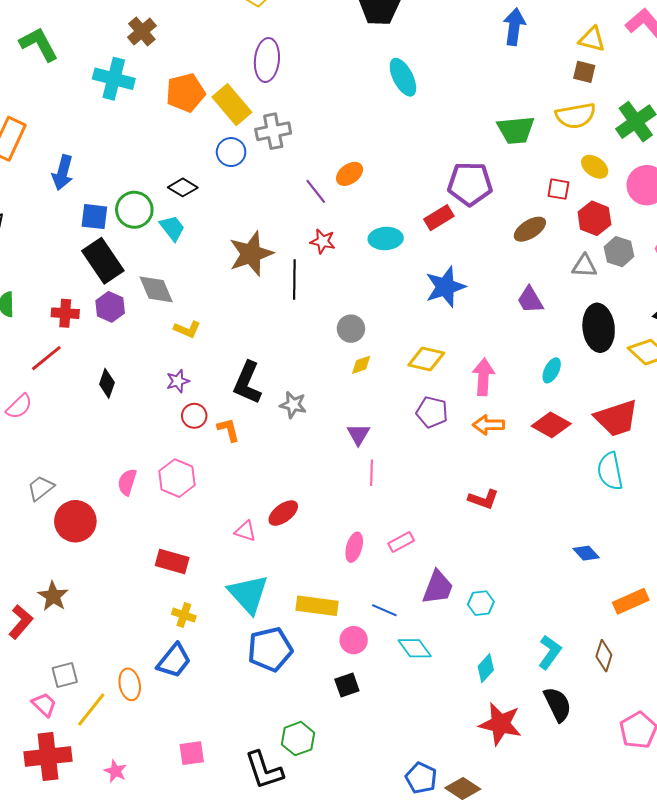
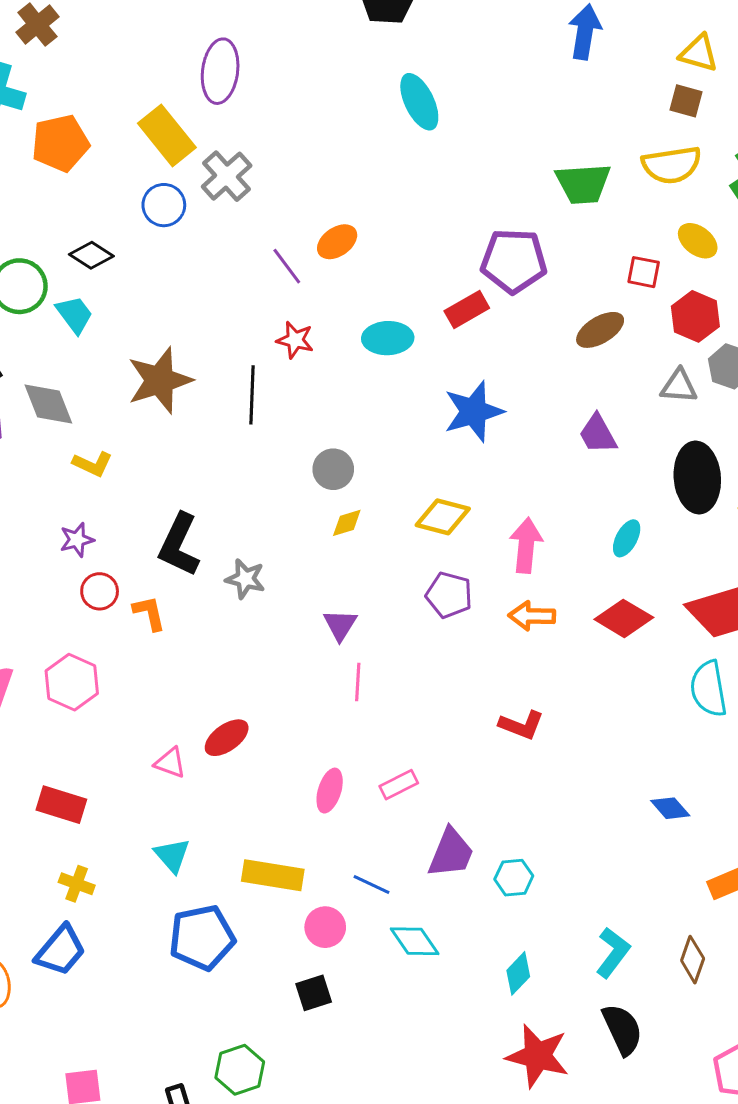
orange pentagon: (185, 93) -> (60, 143), moved
gray cross: (273, 131) -> (227, 176), turned -32
brown star: (251, 254) -> (160, 380), moved
cyan triangle: (248, 594) -> (172, 855), size x0.6

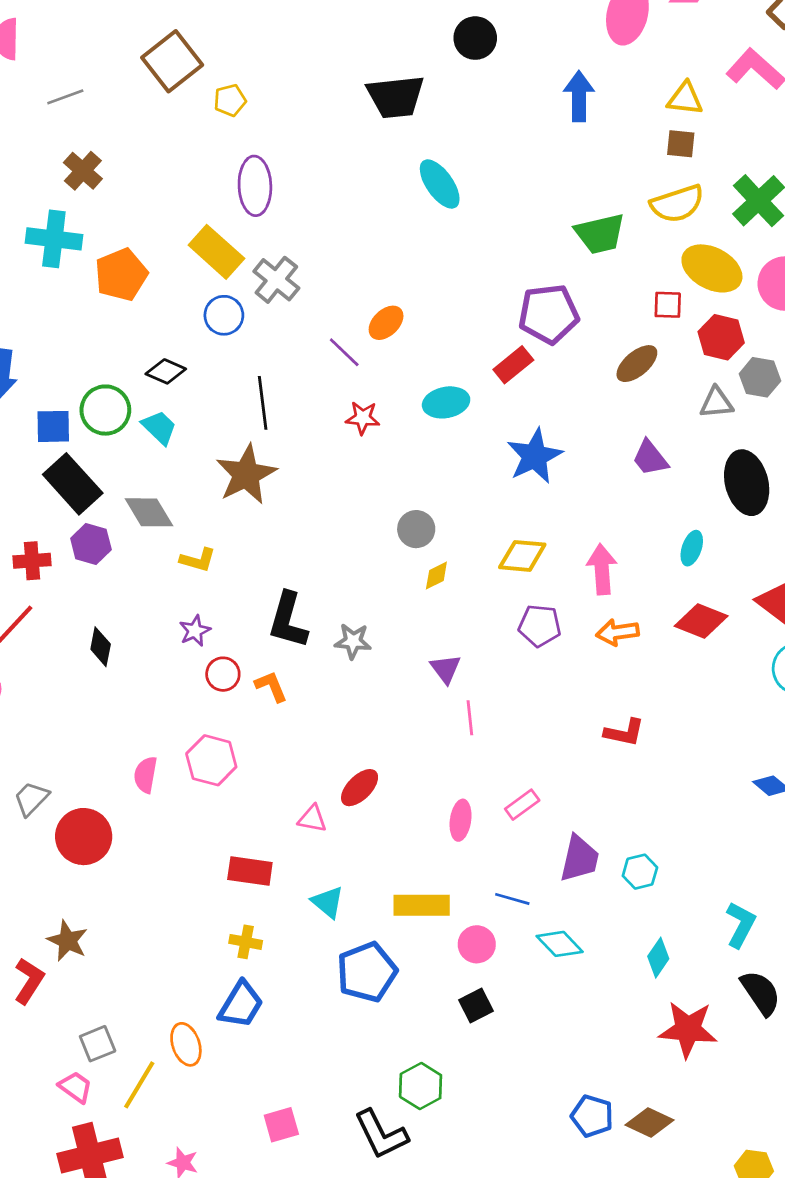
yellow ellipse: (698, 241) -> (712, 268), size x1.6
black line: (252, 395) -> (263, 403), moved
red rectangle: (61, 805) -> (250, 871), moved

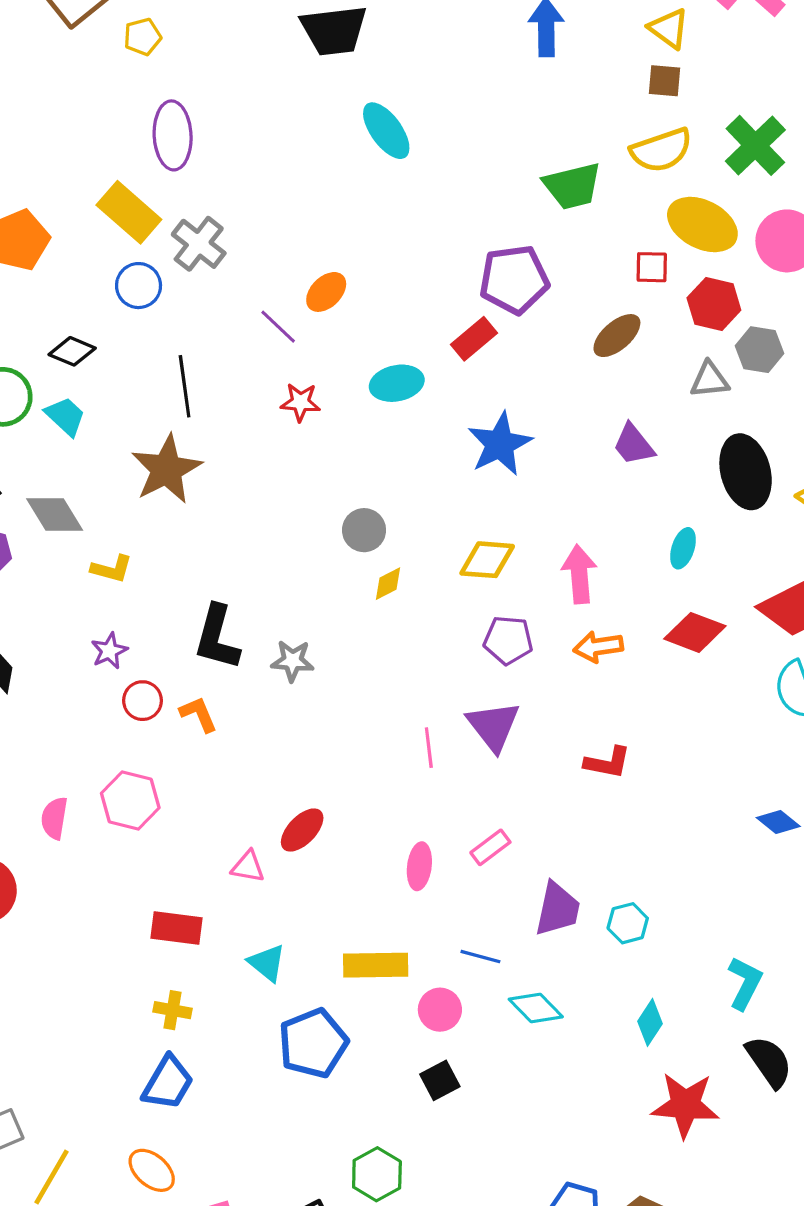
yellow triangle: (685, 99) -> (669, 28), turned 30
purple triangle: (446, 669) -> (493, 726), moved, size x1.5
orange ellipse: (186, 1044) -> (152, 1170), moved, turned -30

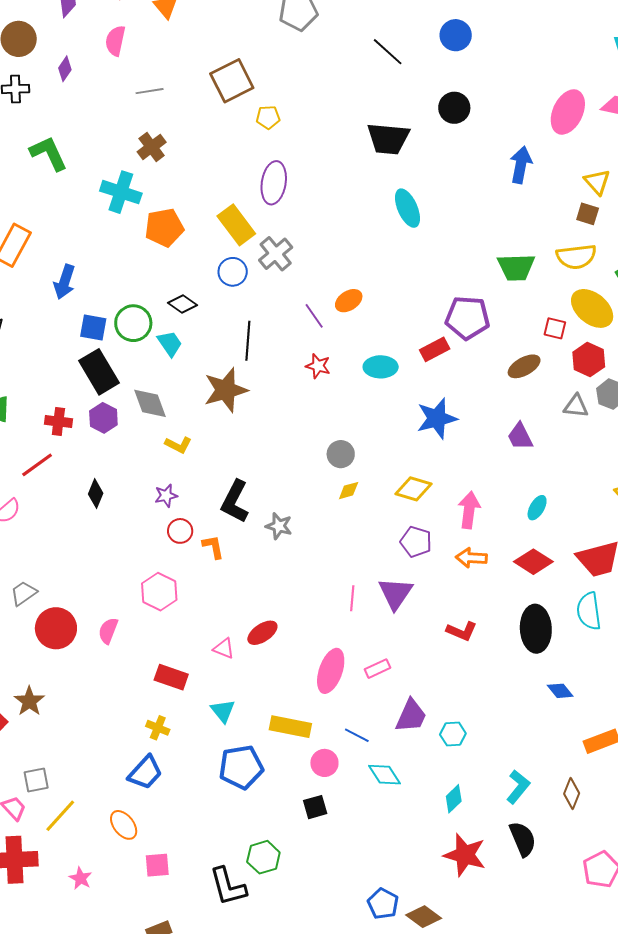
black ellipse: (746, 472) -> (536, 629), moved
pink semicircle: (54, 818) -> (108, 631), moved
pink ellipse: (419, 866) -> (331, 671), size x1.5

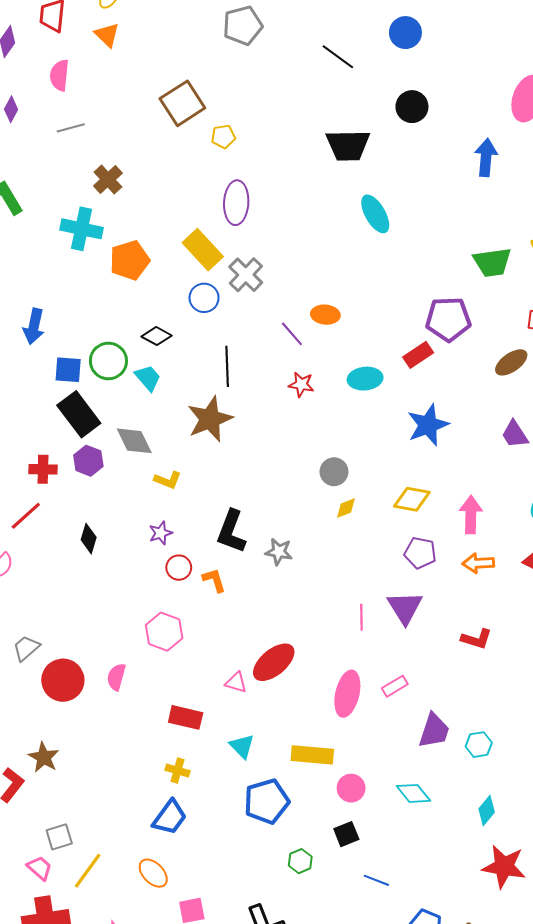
gray line: (150, 91) -> (71, 128), moved
orange ellipse: (349, 301) -> (325, 315), turned 44
red ellipse: (262, 633) -> (274, 662), size x1.4
blue line: (357, 735) -> (376, 880), moved
green hexagon: (263, 857) -> (300, 861), moved, size x0.7

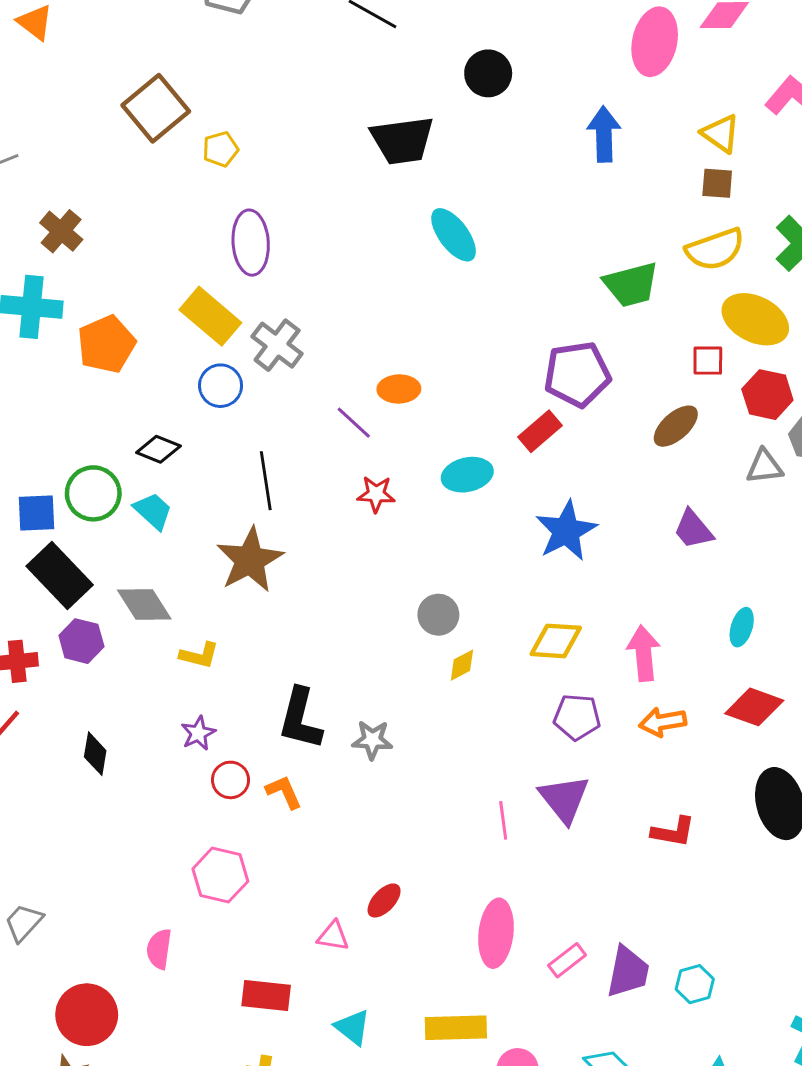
red ellipse: (274, 662) -> (384, 900), size x0.6
red circle: (63, 680) -> (87, 1015), moved
pink rectangle: (395, 686) -> (567, 960), moved

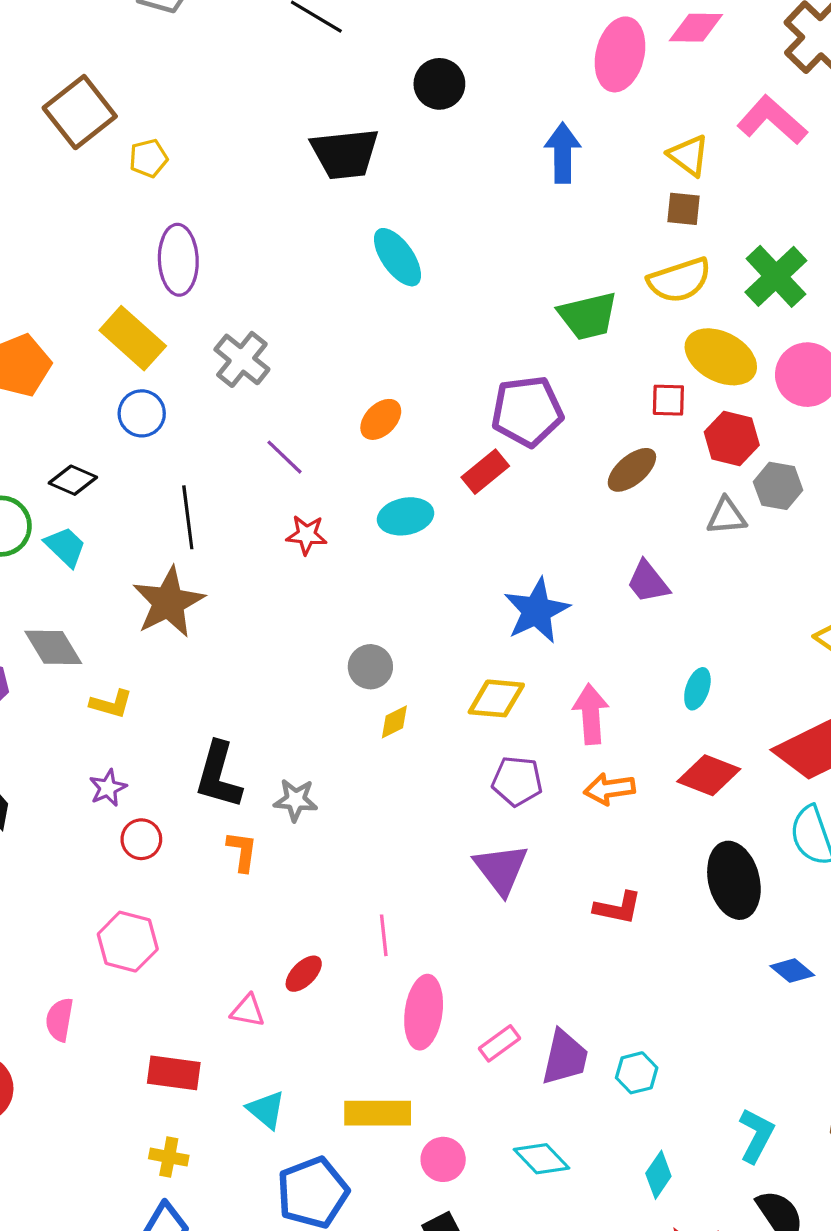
gray cross: (277, 345) -> (242, 359), moved
orange ellipse: (399, 389) -> (381, 419), moved, turned -45
blue star: (566, 531) -> (537, 611), moved
orange L-shape: (284, 792) -> (242, 851), moved, turned 30
pink line: (503, 820) -> (384, 935), moved

